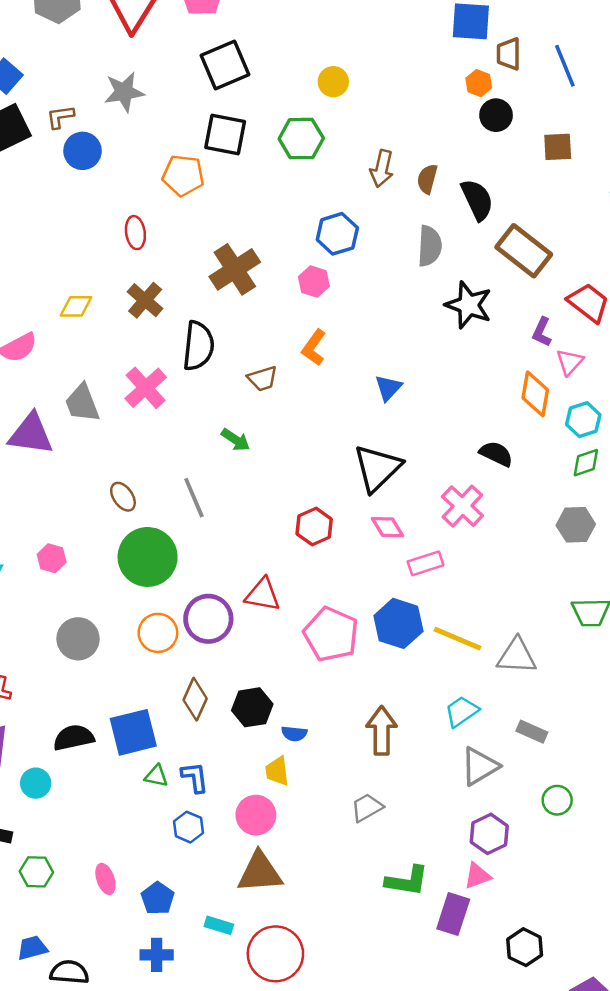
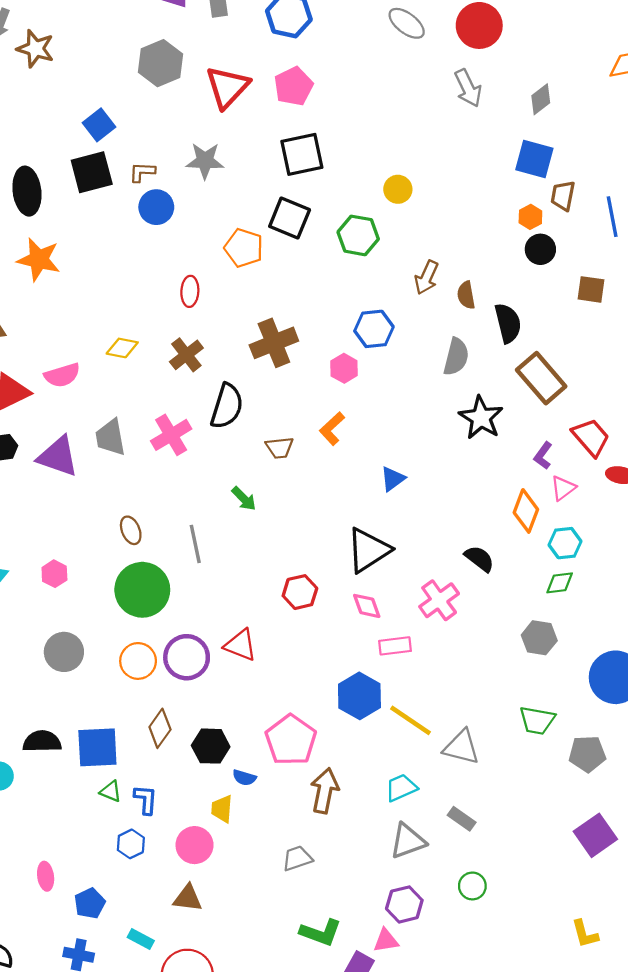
brown semicircle: (427, 179) -> (466, 295), turned -36
pink pentagon: (331, 634) -> (291, 740), moved
brown triangle: (260, 872) -> (188, 898), size x0.7

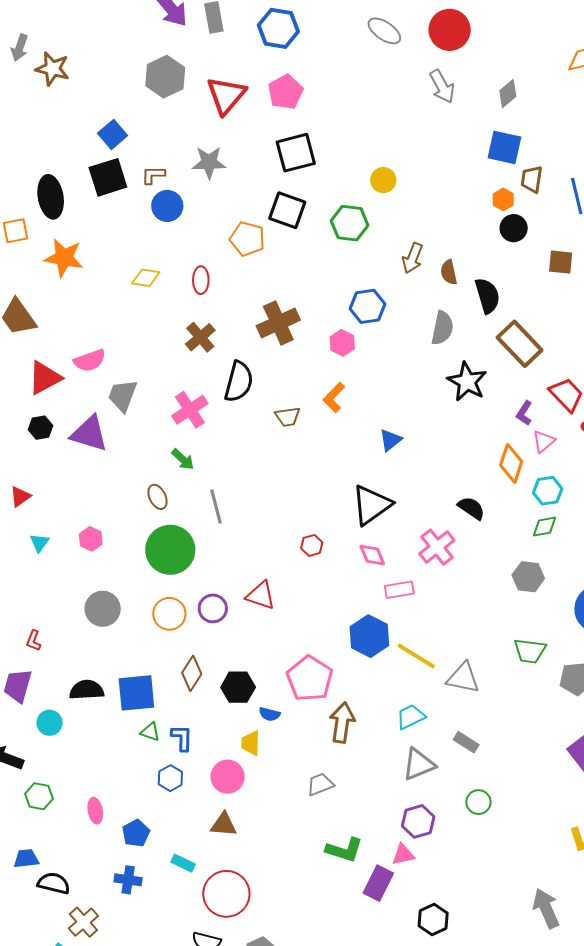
yellow diamond: (122, 348) -> (146, 278), moved
gray trapezoid: (110, 437) -> (123, 396), moved, turned 33
green arrow: (244, 499) -> (183, 459), moved
red hexagon: (300, 592) -> (312, 545), size x0.7
purple circle: (187, 657) -> (213, 608), size x0.7

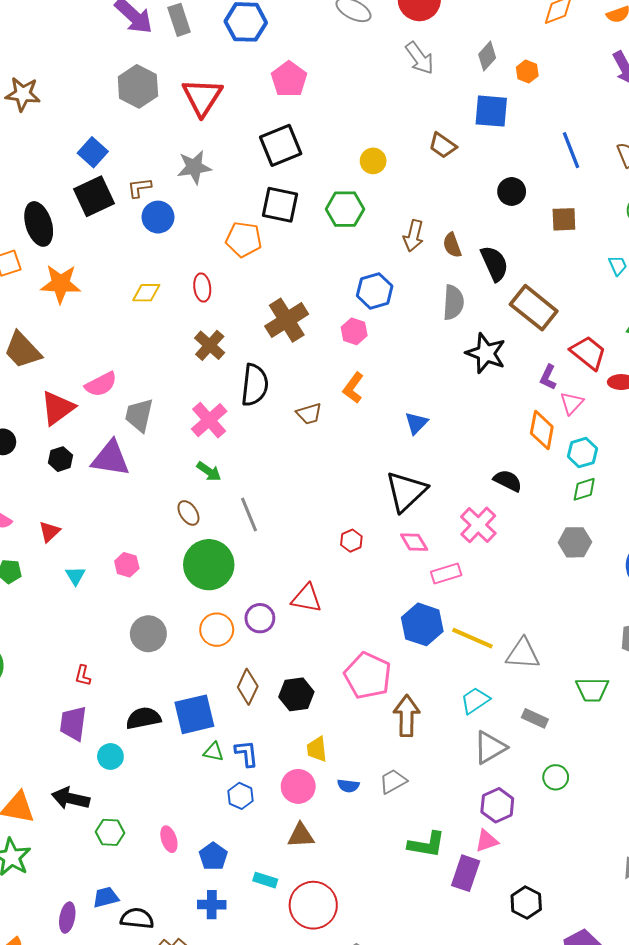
pink pentagon: (285, 92) -> (289, 79), moved
brown trapezoid: (532, 179) -> (443, 145), moved, turned -56
orange hexagon: (503, 199) -> (527, 71), moved
green trapezoid: (530, 651) -> (592, 690), moved
blue semicircle: (269, 714) -> (348, 786), moved

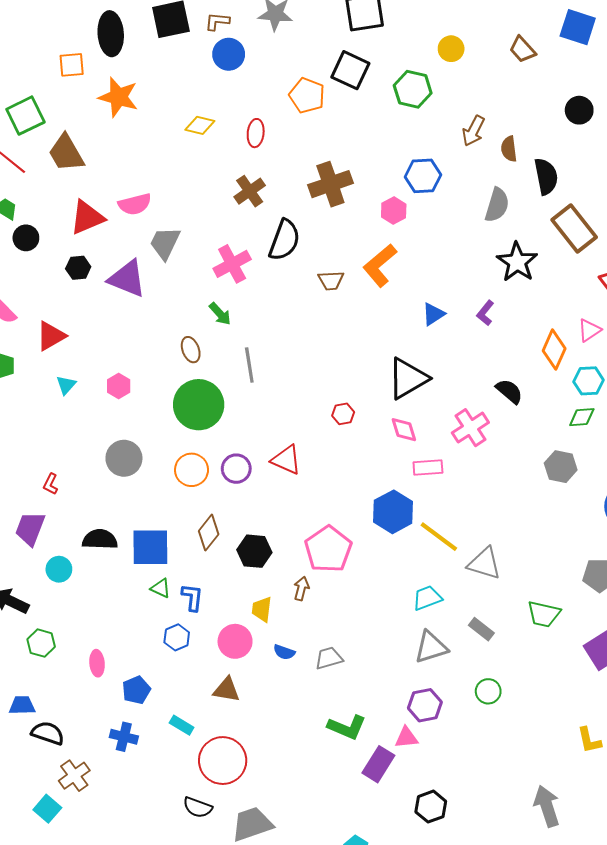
purple L-shape: (548, 377) -> (485, 313), moved
orange L-shape: (353, 388) -> (380, 265), size x1.4
red triangle: (49, 532) -> (51, 336), size x1.4
brown arrow: (407, 716) -> (301, 589), moved, size x0.6

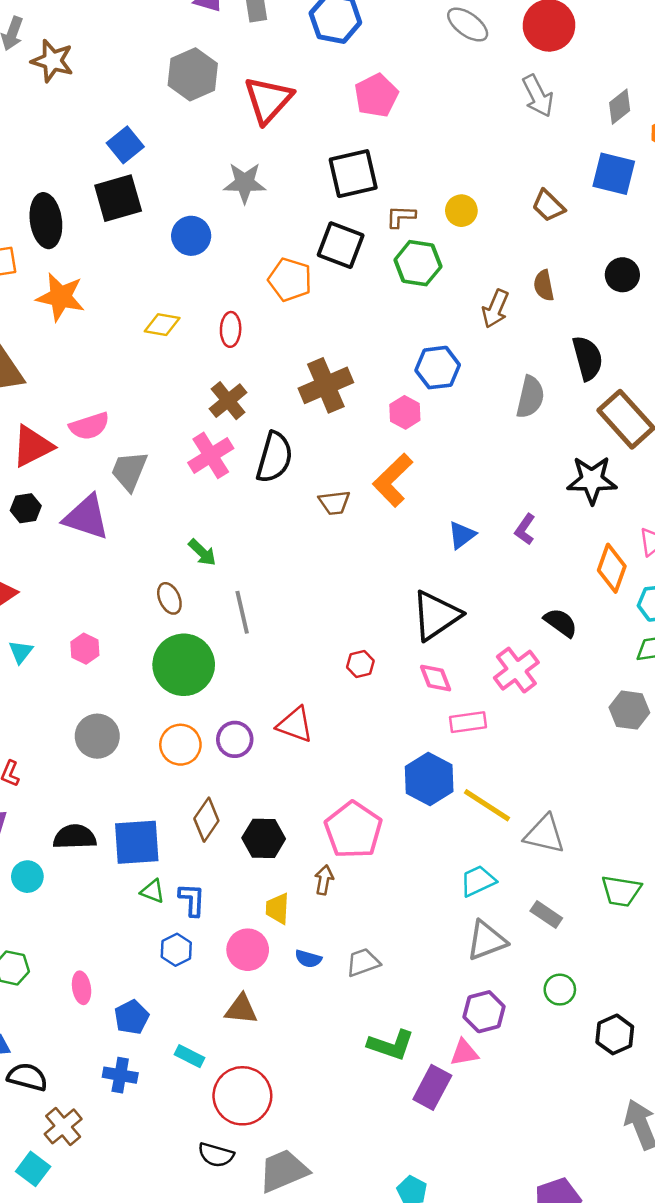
brown L-shape: (217, 21) -> (401, 217), moved
brown semicircle: (509, 149) -> (544, 285), moved
black star: (517, 262) -> (592, 480), moved, turned -30
pink cross: (232, 264) -> (211, 455), moved
black hexagon: (431, 807) -> (615, 1034), moved

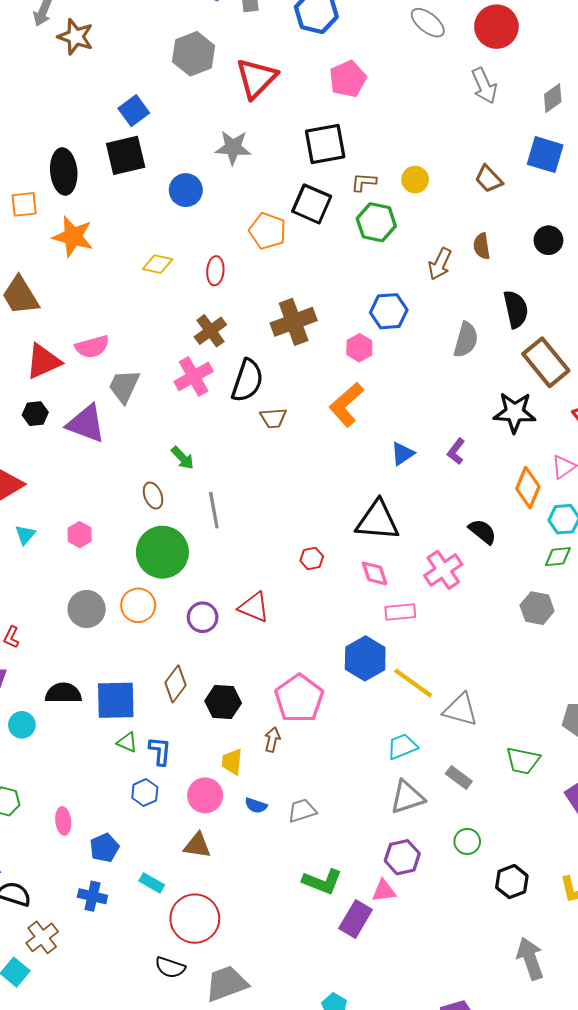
brown trapezoid: (334, 503) -> (273, 418), moved
black triangle: (436, 615) -> (377, 521), turned 36
orange circle: (180, 745) -> (138, 605), moved

